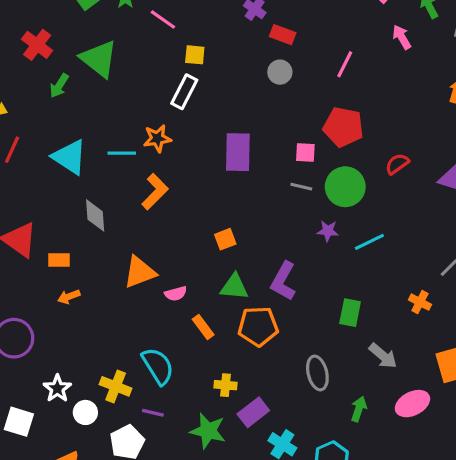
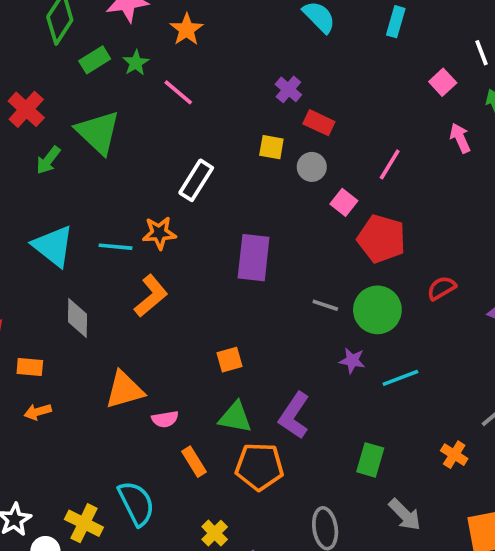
yellow square: (195, 55) -> (271, 147), moved
pink square: (305, 152) -> (344, 202), moved, turned 30
yellow cross: (226, 385) -> (215, 533), turned 35

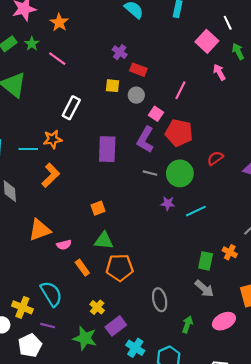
pink square: (443, 82) -> (207, 41), size x1.5
purple L-shape: (294, 415) -> (145, 140), moved
green rectangle: (370, 460) -> (206, 261), moved

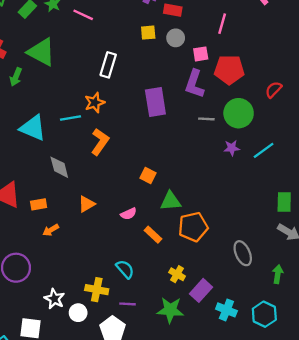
pink square: (156, 114) -> (201, 54), turned -32
orange square: (98, 208) -> (148, 175), moved, turned -32
orange triangle: (40, 230) -> (87, 204), moved, size x0.7
cyan semicircle: (51, 294) -> (125, 269), size x0.7

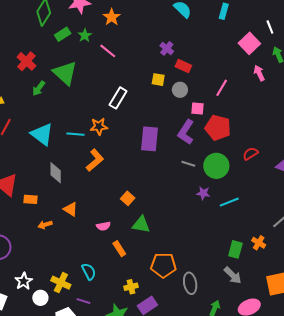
orange triangle: (87, 204) -> (71, 209), turned 49
orange pentagon: (193, 227) -> (163, 265), moved
orange arrow: (51, 230) -> (45, 225), moved
yellow cross: (177, 274) -> (131, 287), turned 32

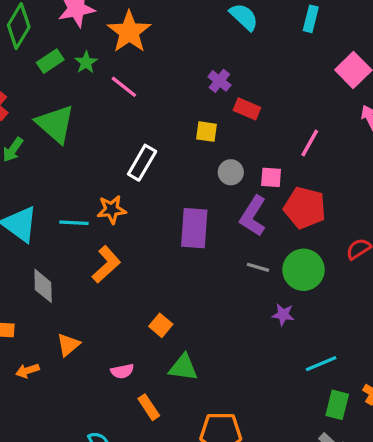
orange star: (112, 17) -> (129, 32), size x1.5
gray circle: (180, 90) -> (231, 172), moved
cyan line: (229, 202) -> (321, 364), moved
orange triangle: (71, 209) -> (68, 345), turned 49

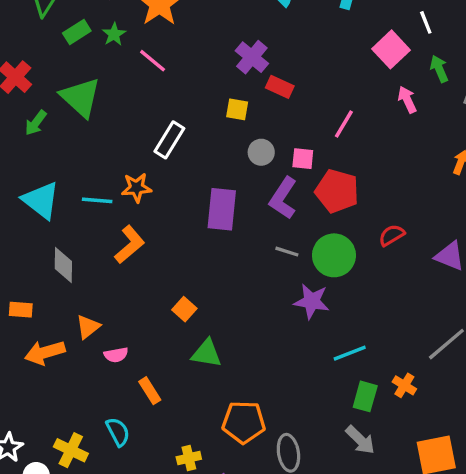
purple cross: (219, 81) -> (252, 57), size x1.4
purple star: (283, 315) -> (312, 301), size x1.5
orange arrow: (27, 371) -> (45, 352), size x1.6
pink semicircle: (122, 371) -> (116, 355), moved
orange rectangle: (149, 407) -> (150, 391), moved

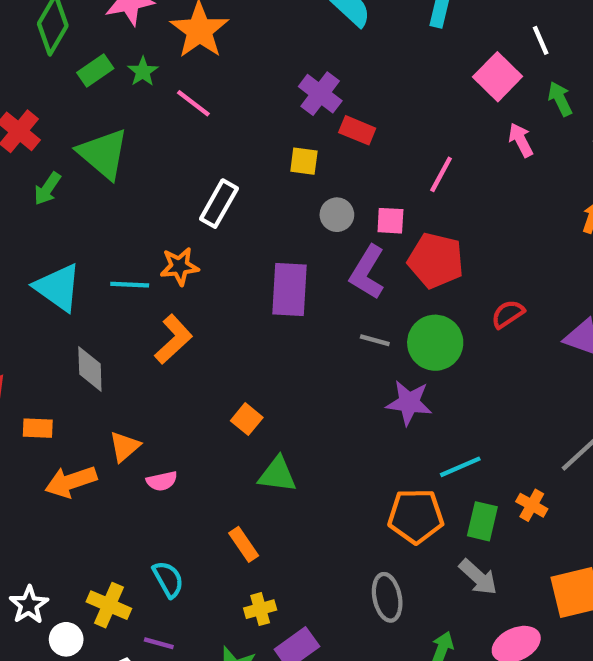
orange rectangle: (150, 391) -> (244, 544), moved
orange pentagon: (244, 422) -> (416, 516), moved

